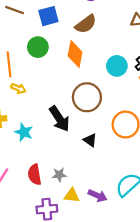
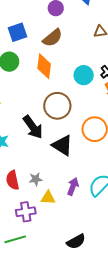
black triangle: (90, 140) -> (62, 145), size x1.6
purple arrow: (98, 196) -> (73, 186), moved, turned -90

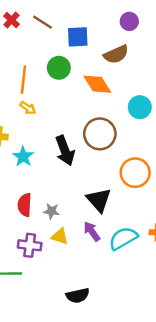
orange diamond: (44, 66) -> (97, 84), turned -55
black triangle: (62, 145) -> (99, 200), moved
purple arrow: (73, 186) -> (92, 231), turned -72

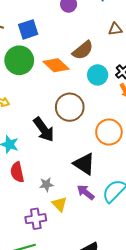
brown semicircle: (116, 54) -> (83, 50), moved
green circle: (59, 68) -> (19, 60), size x1.4
red semicircle: (25, 205) -> (17, 172), moved
yellow triangle: (60, 236) -> (59, 204), turned 42

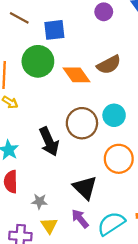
cyan circle: (98, 75) -> (114, 115), moved

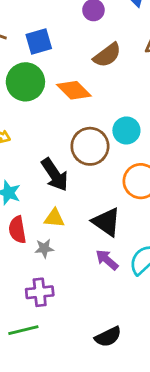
brown semicircle: (109, 65) -> (107, 55), moved
gray star: (39, 201) -> (44, 248), moved
yellow triangle: (49, 226) -> (54, 218), moved, turned -42

